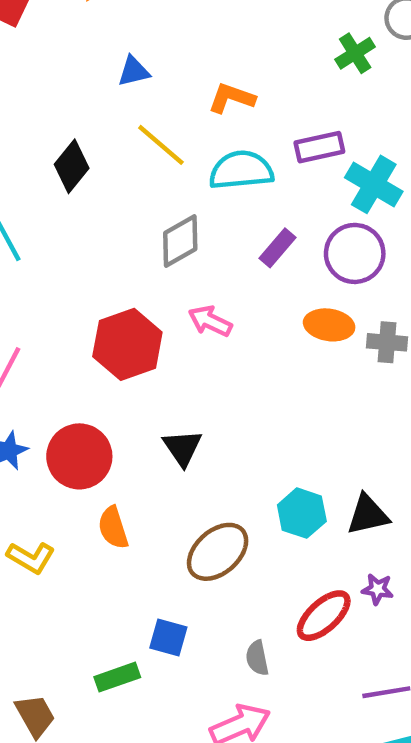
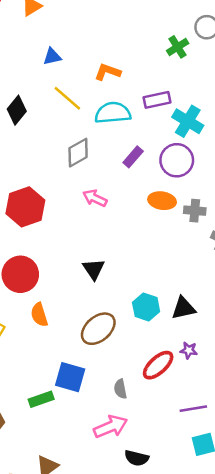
red hexagon: (127, 344) -> (25, 207), moved
black triangle: (182, 448) -> (94, 269), moved
blue square: (168, 638) -> (70, 377), size x1.4

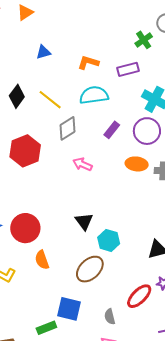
yellow line: (67, 98) -> (50, 100), moved
purple rectangle: (157, 100) -> (128, 69), moved
red hexagon: (25, 207) -> (25, 151), moved
cyan hexagon: (146, 307) -> (109, 240), moved

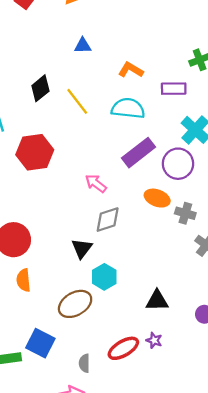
gray diamond: (68, 128) -> (108, 220), moved
purple rectangle: (112, 130) -> (139, 153), size x1.6

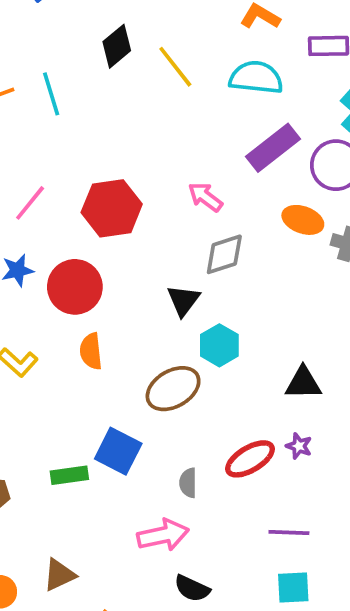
red hexagon: (35, 152) -> (112, 208), moved

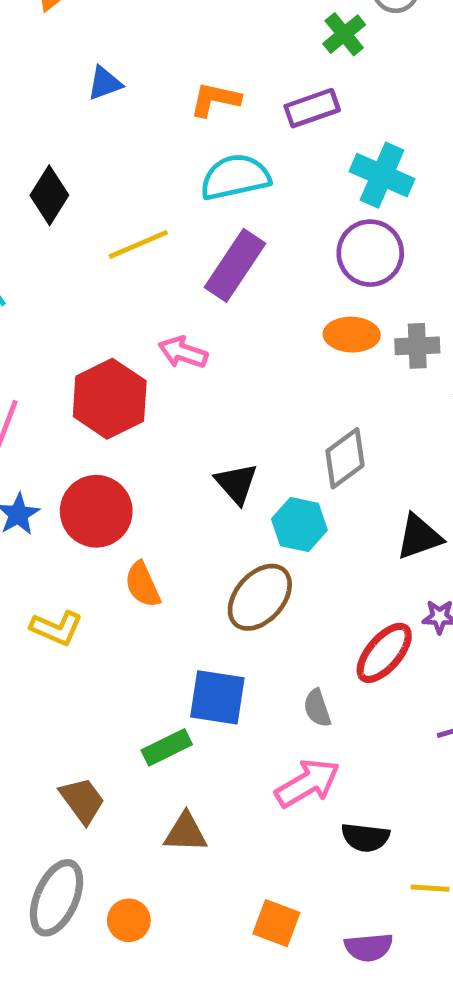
yellow line: (175, 67) -> (138, 244), moved, turned -57
purple rectangle: (273, 148) -> (235, 265), moved
pink arrow: (205, 197) -> (183, 352), moved
gray diamond: (224, 254) -> (345, 458), moved
brown triangle: (59, 575) -> (186, 833), moved, turned 45

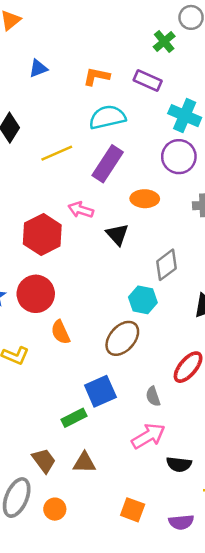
purple rectangle: (312, 108) -> (148, 81), turned 44
orange ellipse: (352, 335) -> (145, 199), moved
black triangle: (236, 483) -> (117, 234), moved
blue square: (217, 697) -> (100, 391), turned -32
brown trapezoid: (82, 800) -> (44, 461), moved

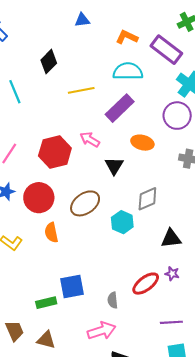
purple rectangle: (148, 81) -> (166, 50), size x1.4
brown ellipse: (122, 338) -> (85, 203), moved

